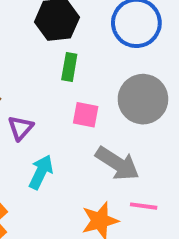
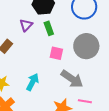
green rectangle: (69, 67) -> (49, 28), turned -32
purple triangle: (21, 128) -> (26, 25), moved

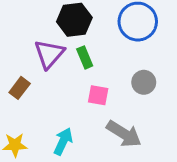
purple triangle: (26, 25) -> (49, 54), size x1.5
gray circle: (86, 46) -> (144, 82), size x0.6

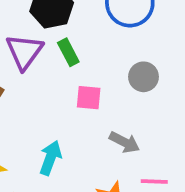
gray arrow: (124, 134) -> (124, 142), size x0.7

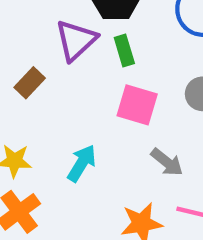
pink square: (89, 98) -> (137, 105), size x1.4

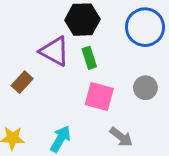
purple triangle: (76, 40) -> (55, 51), turned -48

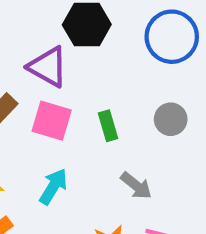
green rectangle: (89, 58) -> (108, 126), moved
pink square: (99, 96) -> (52, 121), moved

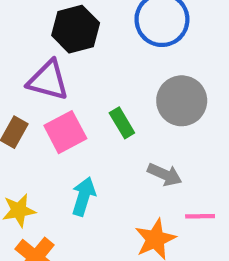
gray circle: (171, 119) -> (182, 101), size x1.5
pink square: (52, 121) -> (65, 132), turned -30

